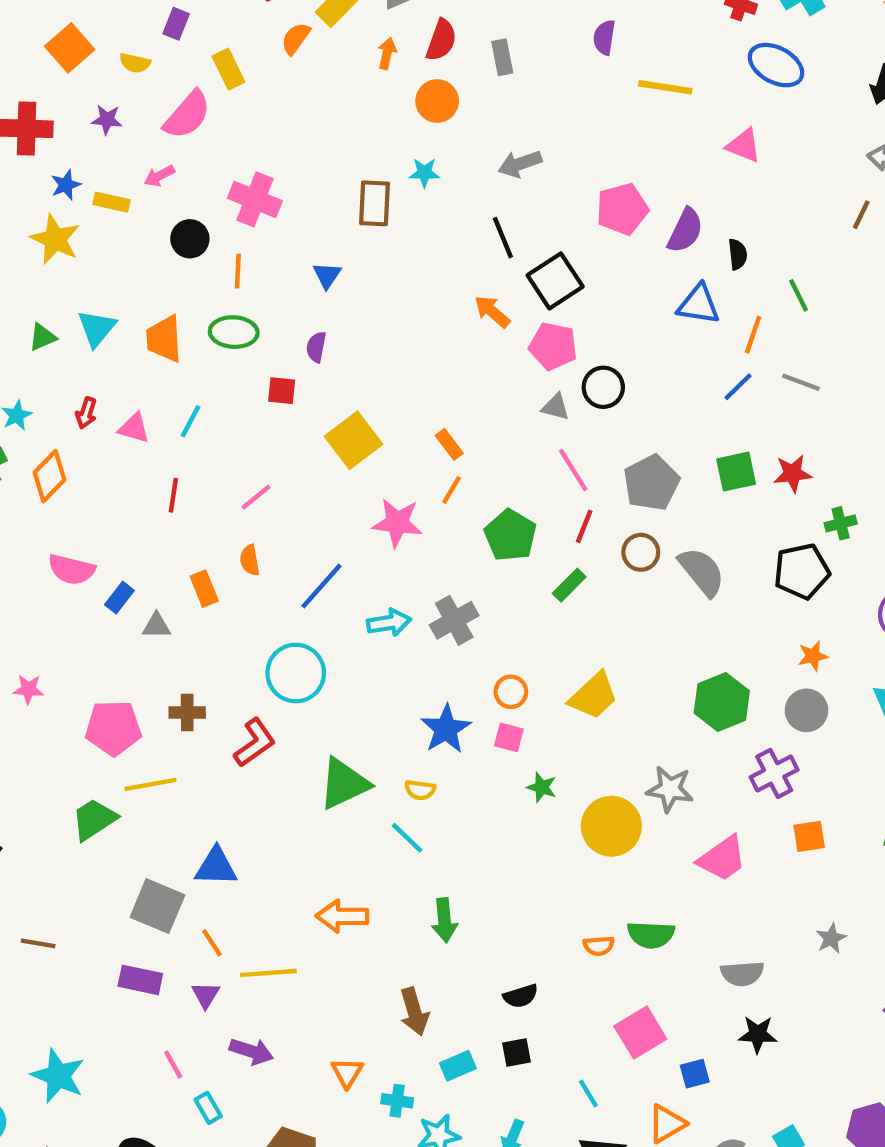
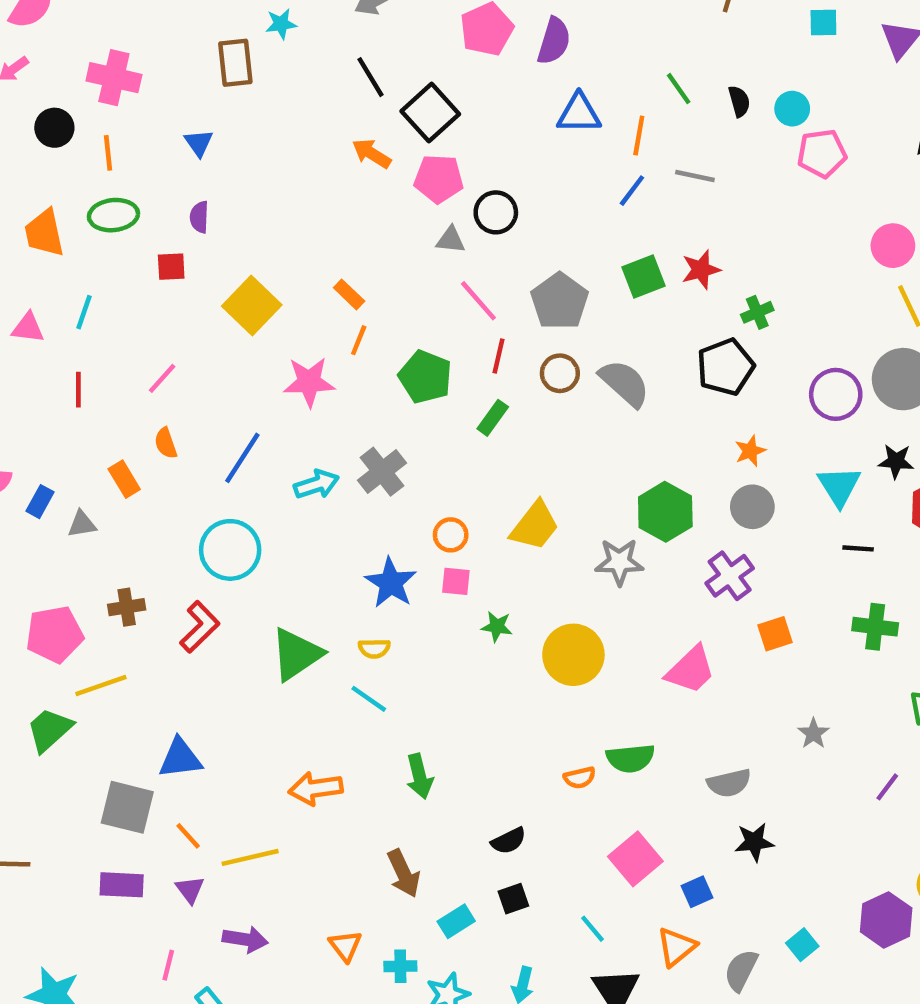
black semicircle: (738, 254) -> (739, 101), moved
gray star: (670, 789) -> (619, 562), moved
pink line: (173, 1065) -> (168, 965), turned 52

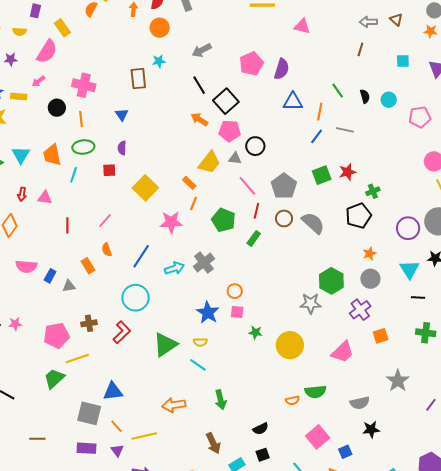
pink pentagon: (822, 153) -> (420, 117), moved
cyan line: (84, 312) -> (74, 175), moved
yellow trapezoid: (535, 526) -> (209, 162), moved
gray star: (813, 733) -> (398, 381), size x1.6

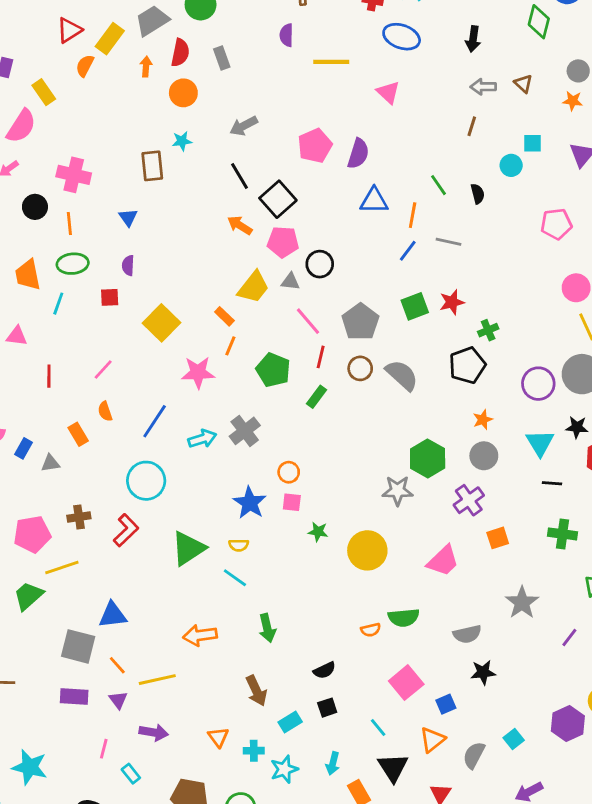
pink triangle: (302, 26) -> (388, 92), turned 30
cyan circle: (389, 100) -> (511, 165), moved

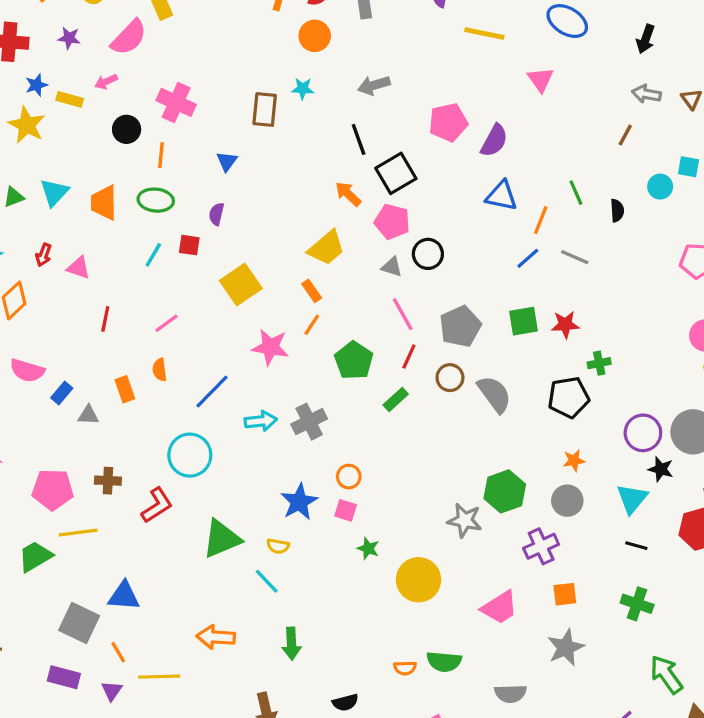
yellow trapezoid: (253, 287) -> (326, 248), moved
cyan line: (58, 304) -> (153, 255), moved
black star: (577, 427) -> (661, 469), moved
gray star: (522, 603) -> (566, 648), moved

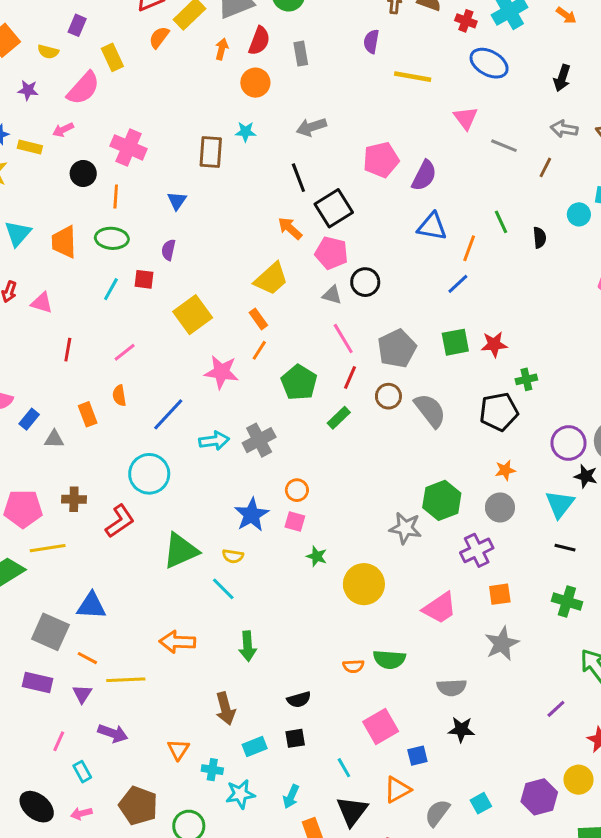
gray line: (575, 257) -> (504, 146), moved
orange line: (118, 652) -> (87, 658), turned -30

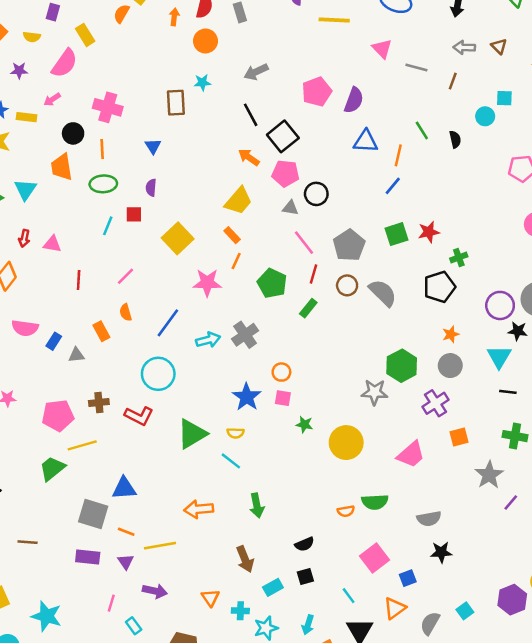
orange trapezoid: (64, 242) -> (62, 167), moved
red L-shape: (120, 521) -> (139, 416), turned 68
gray star: (502, 644) -> (489, 475), moved
purple line: (556, 709) -> (511, 503), moved

